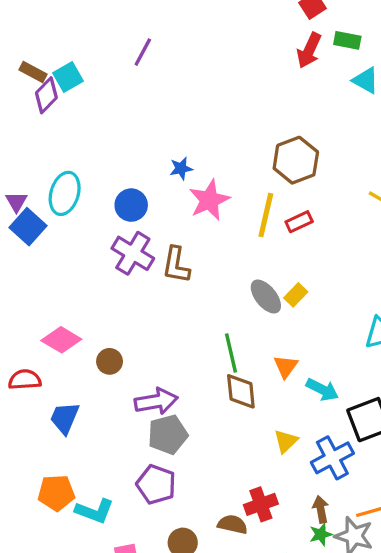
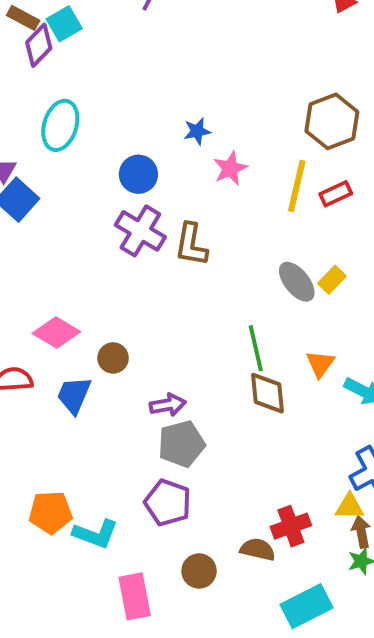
cyan ellipse: (65, 193) -> (60, 125), moved
pink star: (209, 200) -> (230, 168), size x0.7
purple arrow: (156, 401) -> (168, 405), size x0.7
blue trapezoid: (65, 418) -> (74, 395), moved
yellow triangle: (286, 441) -> (350, 506), moved, turned 45

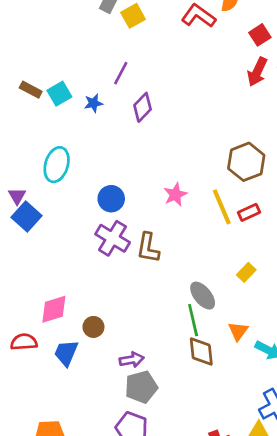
purple diamond: (39, 45) -> (143, 107), moved
blue star: (197, 131) -> (93, 103), moved
yellow line: (297, 186) -> (222, 207), turned -36
gray ellipse: (297, 282) -> (203, 296), moved
pink diamond: (56, 333) -> (54, 309), turned -48

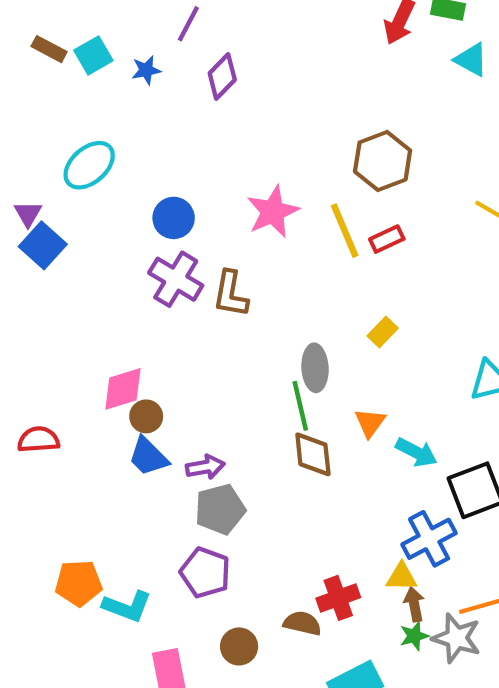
cyan ellipse: (57, 165) -> (89, 165), turned 32
pink star: (175, 195) -> (273, 212), size x1.4
gray ellipse: (203, 296) -> (315, 368), turned 36
pink diamond: (54, 309) -> (123, 389), moved
blue trapezoid: (66, 353) -> (148, 456), moved, turned -68

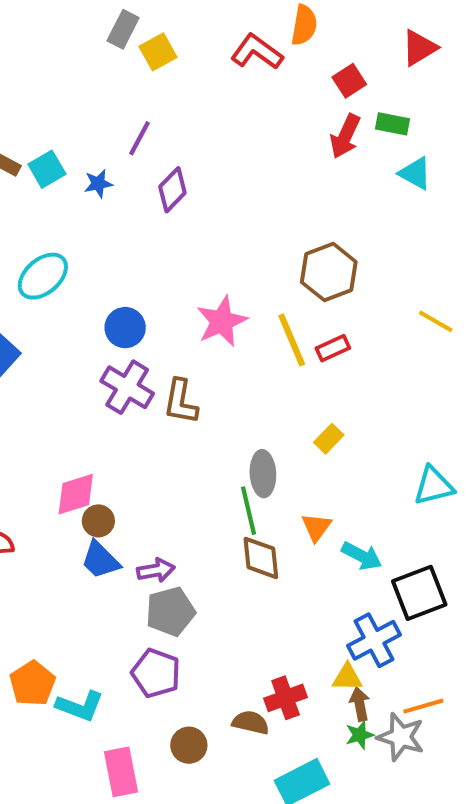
orange pentagon: (79, 583) -> (33, 683), turned -30

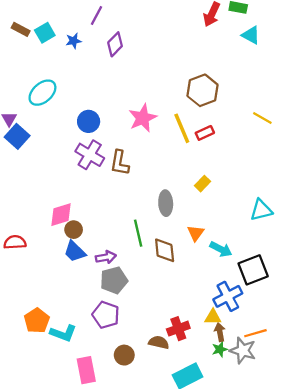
green line: (249, 511) -> (138, 233), moved

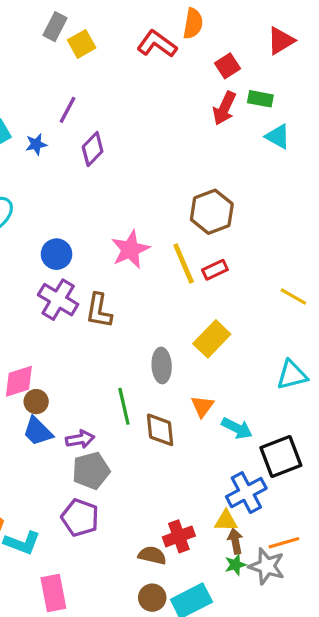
yellow line: (262, 118) -> (293, 296), moved
yellow rectangle: (202, 184) -> (212, 339), size x1.6
brown circle: (124, 355) -> (152, 598), moved

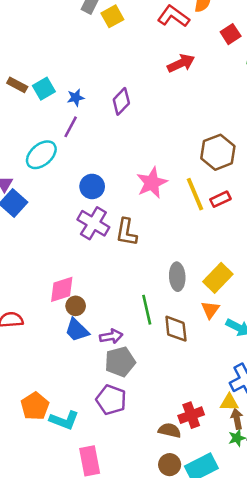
red arrow: (224, 108) -> (181, 63), moved, turned -140
purple line: (68, 110) -> (71, 127), moved
yellow rectangle: (212, 339) -> (218, 278), moved

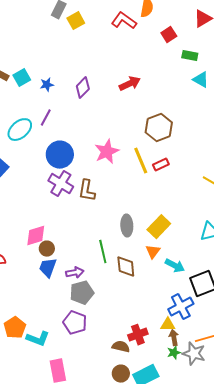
red arrow: (181, 63) -> (130, 84), moved
purple line: (71, 127) -> (46, 118), moved
blue circle: (92, 186) -> (60, 155), size x1.4
blue trapezoid: (77, 330) -> (48, 268), turned 65

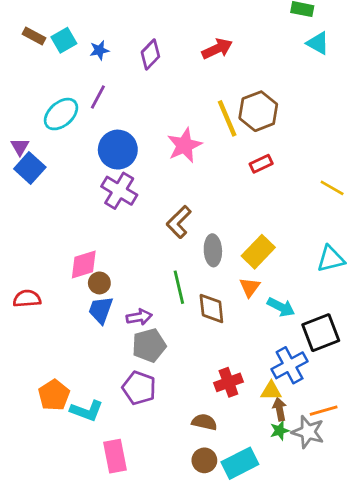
yellow line: (141, 161) -> (227, 118), moved
brown L-shape: (87, 191) -> (179, 222), moved, turned 35
red cross: (138, 335) -> (228, 382), moved

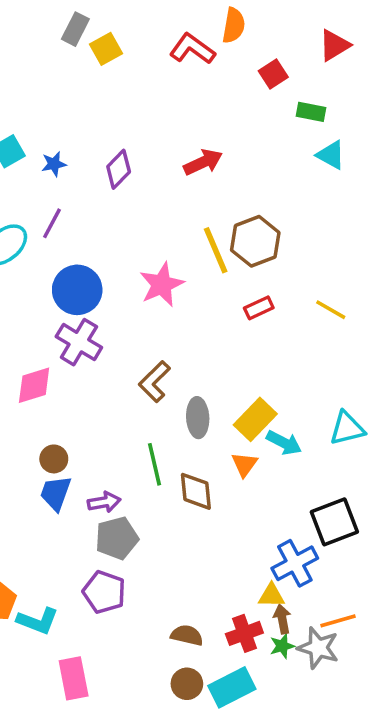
yellow line: (332, 188) -> (331, 310), moved
pink diamond: (84, 265) -> (34, 385), moved
cyan arrow: (281, 307) -> (284, 443), moved
red cross: (228, 382) -> (244, 633), moved

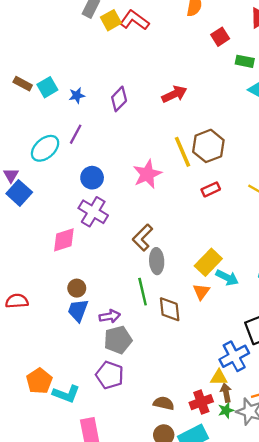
red L-shape: (192, 49) -> (134, 20), moved
blue circle: (77, 290) -> (92, 178), size x0.7
gray ellipse: (198, 418) -> (157, 261), moved

